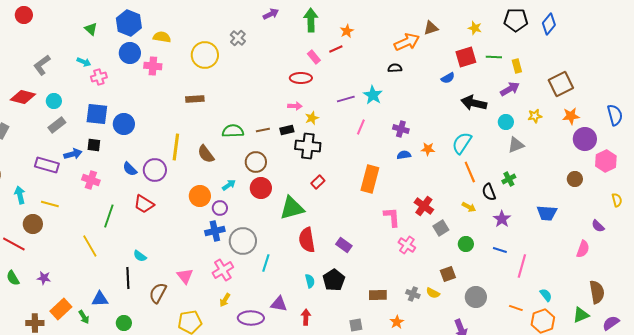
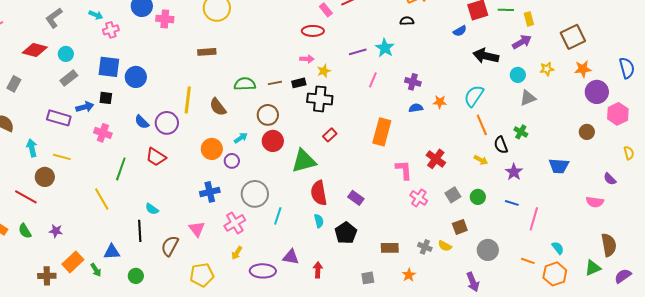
green cross: (509, 179) -> (521, 132), turned -32
gray square: (441, 228) -> (453, 195), moved
blue cross: (215, 231) -> (210, 192), moved
pink semicircle: (583, 249) -> (595, 202), turned 78
cyan semicircle: (310, 281) -> (319, 221), moved

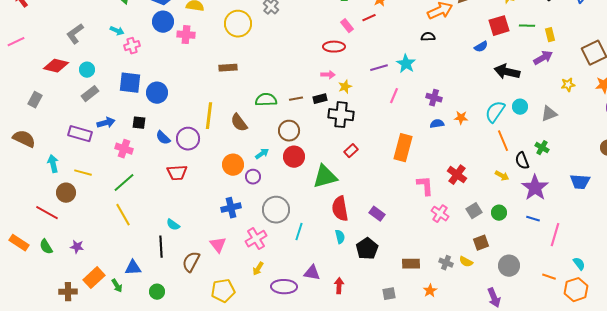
cyan circle: (518, 75) -> (520, 107), moved
black square: (106, 98) -> (139, 123), moved
red trapezoid: (156, 157) -> (177, 173), turned -35
green line: (121, 169) -> (124, 183), moved, turned 30
purple star: (514, 172) -> (535, 188), size x1.5

